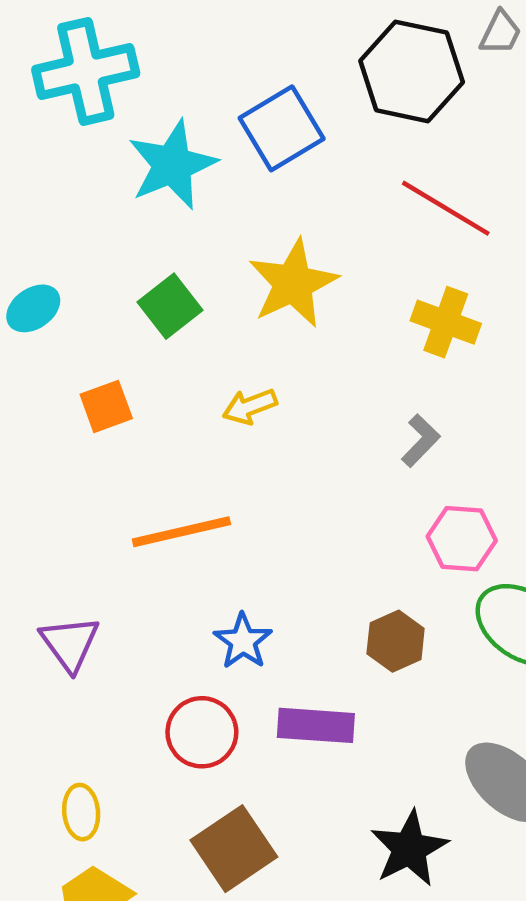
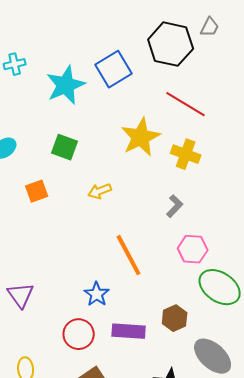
cyan cross: (86, 71) -> (15, 64), moved, size x0.5
yellow star: (293, 283) -> (141, 137), moved
green square: (170, 306) -> (65, 147), turned -32
orange line: (181, 532) -> (129, 255), moved, turned 75
brown hexagon: (396, 641) -> (175, 318), moved

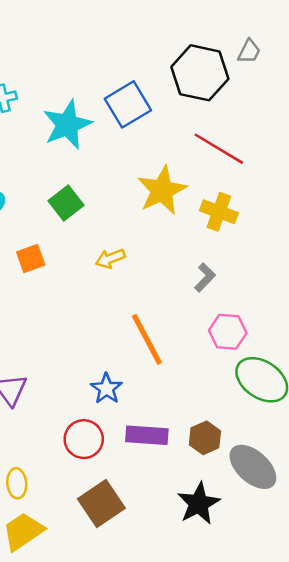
green square: (65, 147) -> (66, 203), turned 32
brown hexagon: (175, 318) -> (205, 438), moved

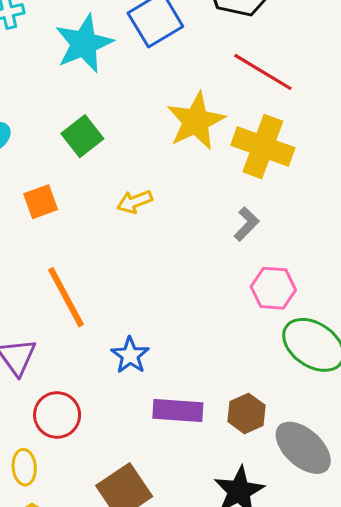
yellow cross: (219, 212) -> (263, 146), size x1.4
orange line: (147, 339) -> (66, 297), moved
red circle: (84, 439) -> (57, 415), moved

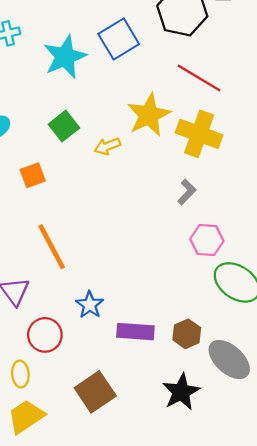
yellow arrow: (135, 202) -> (107, 146), moved
blue star: (130, 355) -> (90, 305), moved

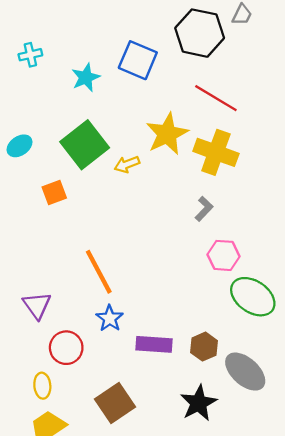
blue square: (119, 39) -> (138, 60), turned -36
cyan star: (65, 57) -> (86, 78), size x0.7
green square: (64, 126) -> (85, 145), size x1.6
orange line: (52, 247) -> (99, 272), moved

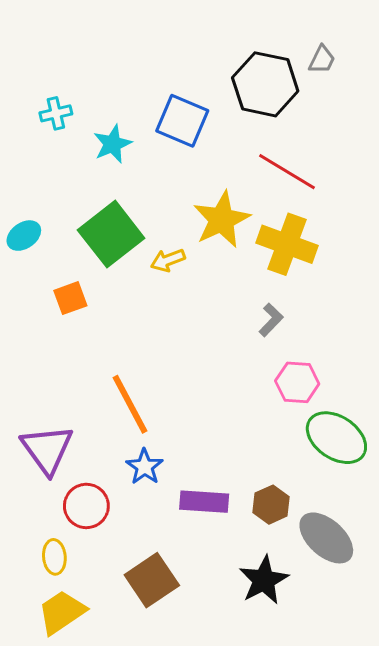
cyan cross: (30, 55) -> (56, 113), moved
purple triangle: (37, 305) -> (47, 449), size x1.4

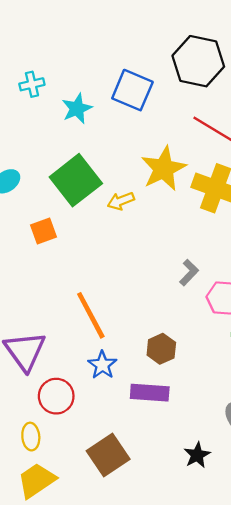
gray L-shape: (271, 320) -> (189, 273), moved
brown hexagon: (271, 505) -> (161, 349), moved
black star: (264, 580) -> (197, 455), size x0.7

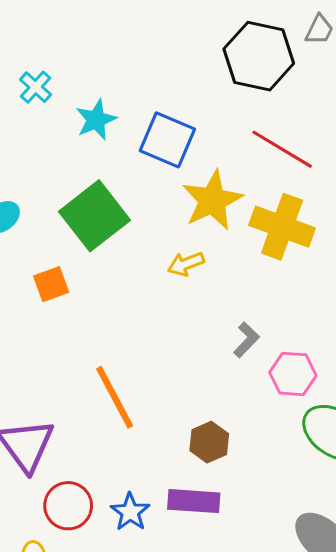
cyan cross: (32, 84) -> (36, 87), turned -35
blue square: (132, 90) -> (167, 140), moved
yellow arrow: (121, 201) -> (186, 264), moved
blue star: (102, 365) -> (130, 512), moved

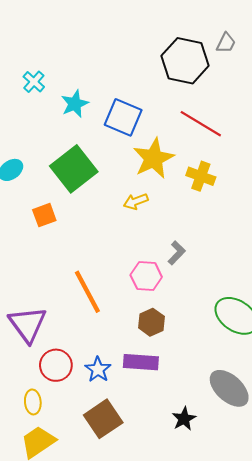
yellow cross: (282, 227) -> (201, 176), size x0.7
pink hexagon: (293, 374) -> (146, 276), moved

